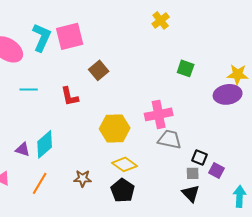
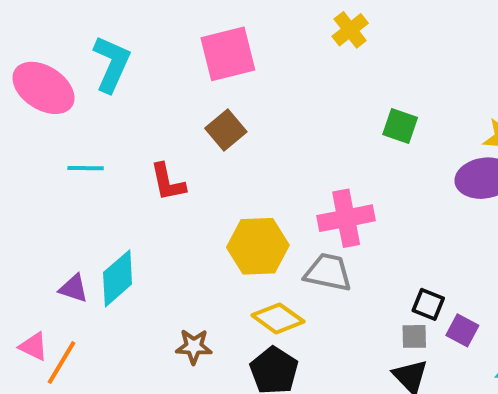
pink square: (70, 36) -> (228, 54), moved
gray trapezoid: (170, 139) -> (328, 272), moved
orange line: (40, 183) -> (61, 363), moved

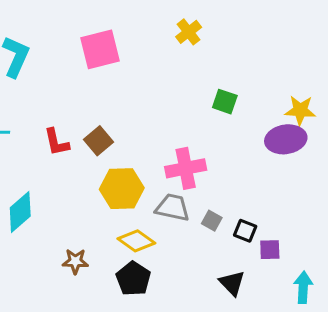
brown square: (226, 130) -> (99, 141), moved
purple square: (462, 330) -> (270, 250), turned -30
gray square: (414, 336) -> (212, 221), moved, turned 30

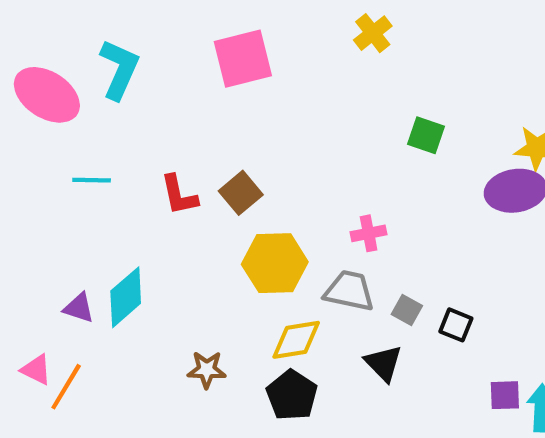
pink cross: (186, 168) -> (369, 233), size x0.6
yellow diamond: (136, 241) -> (296, 340), turned -45
purple square: (270, 250) -> (505, 395), moved
black triangle: (232, 283) -> (383, 363), moved

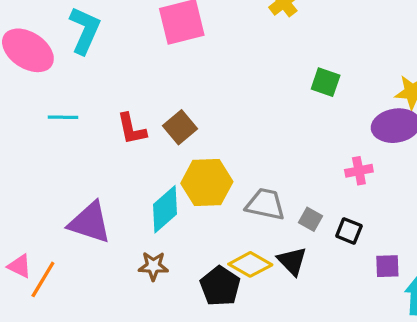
pink cross: (369, 233) -> (359, 171), moved
cyan diamond: (126, 297) -> (165, 209), moved
purple triangle: (79, 308) -> (90, 223), moved, size x1.8
yellow diamond: (296, 340) -> (250, 264), moved, turned 39
purple square: (505, 395) -> (387, 266), moved

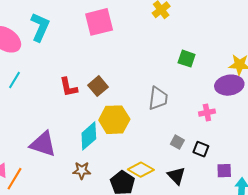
cyan line: (63, 117) -> (15, 80), moved, turned -60
gray trapezoid: (265, 204) -> (158, 98), moved, turned 85
black triangle: (292, 261) -> (176, 176), moved

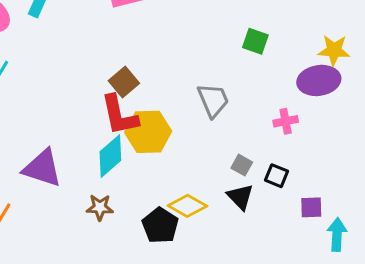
red L-shape: (69, 87) -> (119, 115), moved, size x1.4
gray trapezoid: (158, 98) -> (213, 100), turned -30
black triangle: (176, 176) -> (240, 197), moved

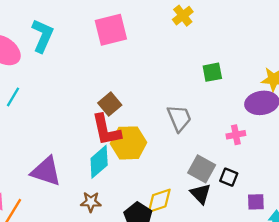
green square: (255, 41) -> (212, 72), turned -30
gray square: (242, 165) -> (202, 169), size x1.6
yellow diamond: (187, 206) -> (159, 201), turned -48

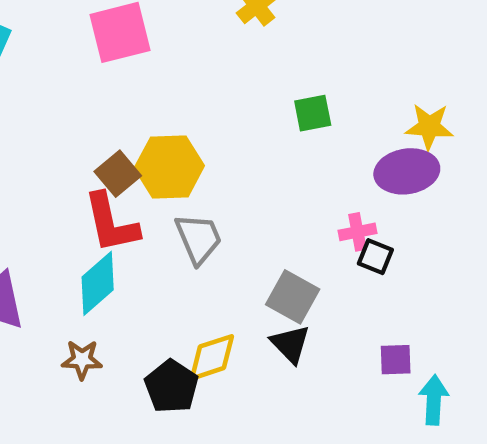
gray trapezoid: (179, 118) -> (198, 239), moved
yellow hexagon: (129, 143) -> (169, 167), moved
black square: (229, 177) -> (375, 257), moved

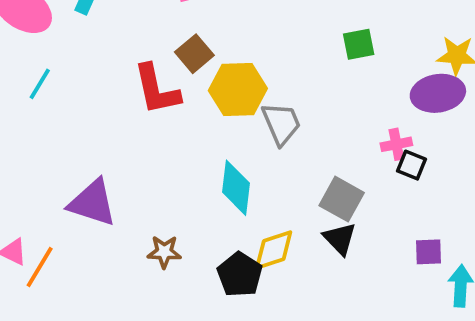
brown square: (118, 174) -> (194, 54), moved
red L-shape: (111, 223) -> (157, 90), moved
gray trapezoid: (198, 239) -> (281, 124), moved
cyan diamond: (98, 283) -> (236, 188), moved, turned -42

